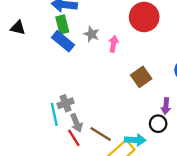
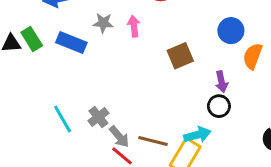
green rectangle: (62, 24) -> (32, 39), moved
brown square: (141, 77) -> (180, 56), turned 30
cyan line: (54, 114) -> (63, 119), moved

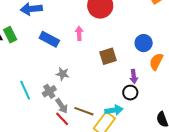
gray star: (103, 23) -> (63, 74), moved
blue rectangle: (71, 42) -> (49, 39), moved

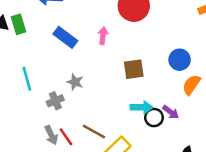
purple arrow: (134, 76) -> (171, 112), moved, turned -56
cyan line: (25, 90) -> (27, 79), moved
gray arrow: (62, 106) -> (51, 135), moved
cyan arrow: (114, 110) -> (142, 107), moved

